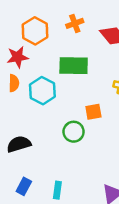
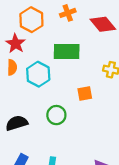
red star: (18, 57) -> (16, 44), turned -30
green circle: (74, 132) -> (56, 115), moved

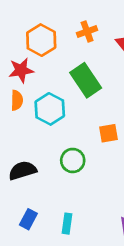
red star: (16, 44) -> (21, 70), turned 30
green rectangle: (67, 51) -> (86, 80), turned 55

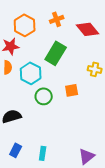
green rectangle: (86, 80) -> (56, 53), turned 65
green circle: (73, 160) -> (44, 96), moved

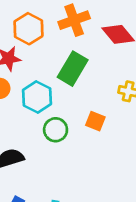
orange cross: (57, 19) -> (74, 20), size x1.5
orange square: (72, 90) -> (95, 121), turned 32

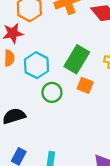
green rectangle: (73, 69) -> (77, 59), moved

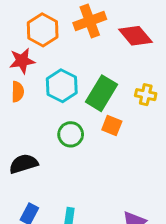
cyan hexagon: (37, 65) -> (62, 86), moved

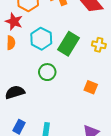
red star: (22, 61) -> (14, 21), turned 30
orange square: (112, 126) -> (91, 87), moved

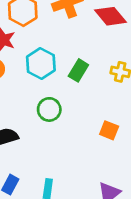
green rectangle: (68, 44) -> (78, 70), size x0.7

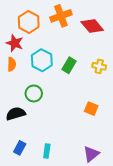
green circle: (49, 109) -> (34, 93), moved

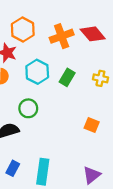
orange cross: (61, 16) -> (62, 36), moved
cyan rectangle: (47, 151) -> (43, 172), size x1.6

